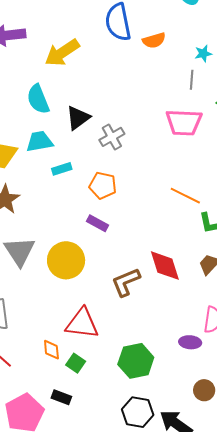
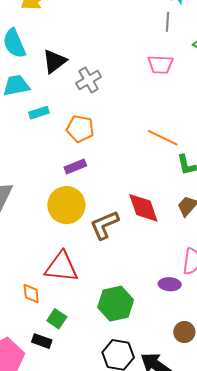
pink trapezoid: (184, 122) -> (160, 65), size x0.7
purple rectangle: (97, 223) -> (75, 166), turned -50
yellow circle: (66, 260) -> (66, 205), moved
green square: (76, 363) -> (57, 319), moved

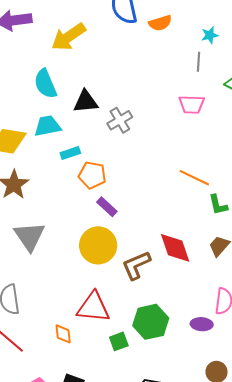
black triangle: (54, 61) -> (86, 102), turned 32
orange pentagon: (80, 129) -> (92, 175), moved
purple rectangle: (75, 166) -> (107, 207), turned 65
green hexagon: (116, 304) -> (151, 322), moved
green square: (57, 319) -> (119, 341), moved, turned 36

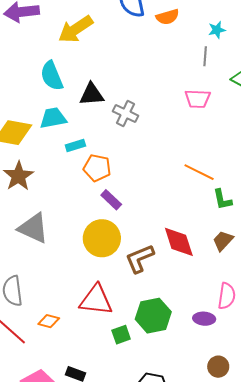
gray cross: (120, 120) -> (126, 113), turned -35
gray triangle: (29, 236) -> (33, 228), turned -32
orange diamond: (63, 334) -> (49, 321), moved, turned -70

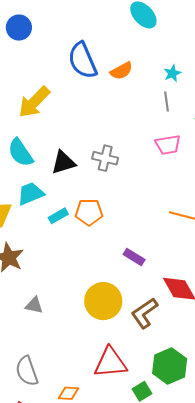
gray cross: (126, 113) -> (105, 158), moved
orange pentagon: (97, 168) -> (89, 212), moved
purple rectangle: (111, 200) -> (134, 257), moved
gray triangle: (33, 228) -> (34, 305), size x0.6

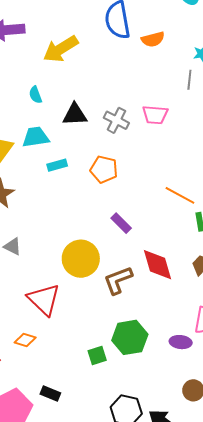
pink trapezoid: (168, 145) -> (155, 115), moved
cyan semicircle: (20, 153) -> (35, 95), size x0.6
orange pentagon: (89, 212) -> (104, 169), moved
red triangle: (110, 363) -> (44, 299), moved, turned 36

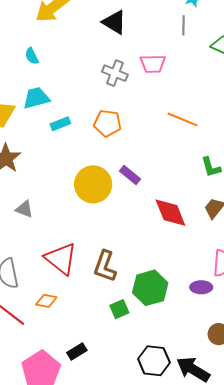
black triangle: (75, 115) -> (114, 22), moved, turned 40
orange line: (180, 195) -> (182, 119), moved
yellow circle: (81, 259) -> (93, 184), moved
brown L-shape: (118, 280) -> (105, 266), moved, turned -44
black rectangle: (50, 393) -> (77, 352), turned -48

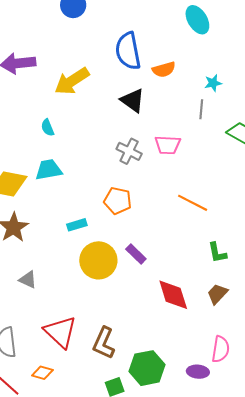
cyan rectangle: (60, 124) -> (77, 225), moved

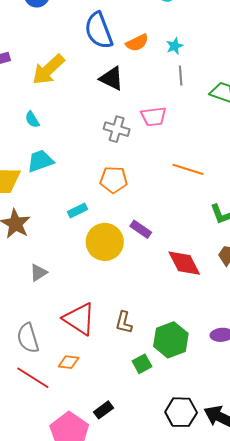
cyan star: (213, 83) -> (175, 46), moved
gray triangle: (28, 280) -> (38, 273), turned -48
brown L-shape: (104, 343) -> (124, 322), size x0.7

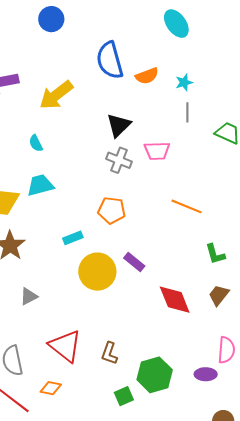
black triangle: (112, 78) -> (119, 125), moved, turned 44

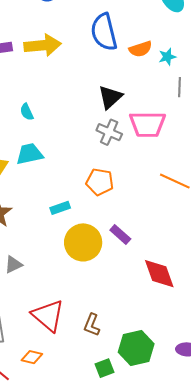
cyan star: (184, 82) -> (167, 57), moved
yellow arrow: (56, 95) -> (43, 45), moved, turned -150
pink trapezoid: (157, 151) -> (147, 124), size x1.4

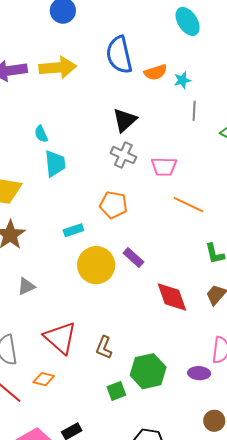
pink trapezoid: (147, 124) -> (164, 167), moved, size x0.7
cyan trapezoid: (30, 154) -> (55, 163), moved, turned 96

